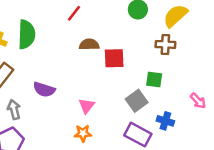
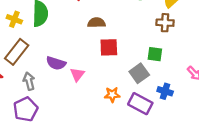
red square: (114, 58) -> (109, 47), moved
pink triangle: (87, 106) -> (77, 74), moved
orange star: (83, 133) -> (112, 95), moved

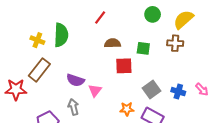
green square: (155, 54) -> (143, 48), moved
gray arrow: (29, 81) -> (73, 107), moved
blue cross: (165, 91) -> (178, 92), moved

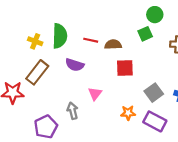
red line: (100, 17) -> (91, 40), moved, turned 64
green square: (143, 48) -> (145, 34), moved, turned -32
purple semicircle: (75, 80) -> (75, 65), moved

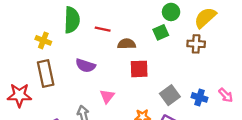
green semicircle: (60, 36) -> (72, 20), moved
red line: (91, 40) -> (103, 29), moved
brown rectangle: (37, 72) -> (46, 74), turned -50

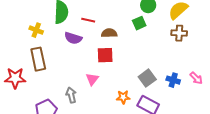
brown cross: (196, 44) -> (179, 33), moved
purple semicircle: (86, 66) -> (73, 38), moved
red square: (139, 69) -> (105, 55), moved

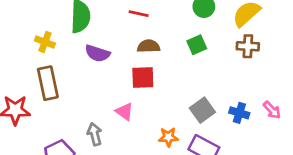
red line: (88, 20) -> (139, 14), moved
green square: (139, 23) -> (197, 45), moved
pink triangle: (92, 79) -> (124, 111), turned -32

